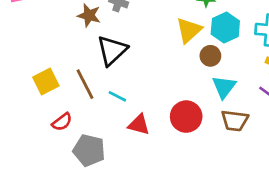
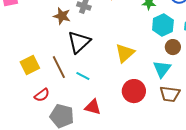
yellow triangle: (189, 30) -> (125, 53), moved
brown circle: (210, 56) -> (173, 47), moved
red triangle: (139, 125) -> (93, 107), moved

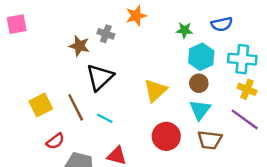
brown circle: (173, 47) -> (199, 83), moved

